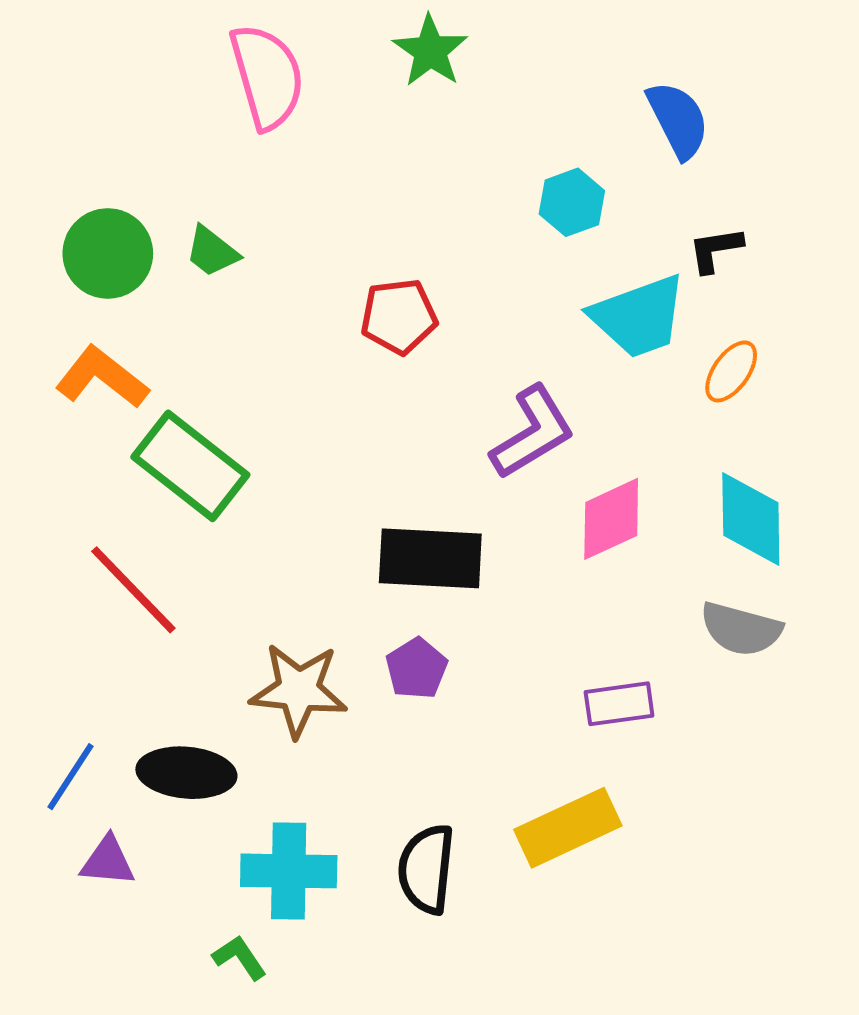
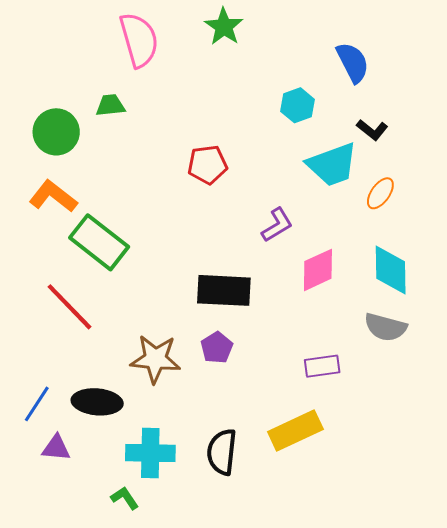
black L-shape: (715, 250) -> (372, 130), turned -132
green trapezoid: (212, 252) -> (110, 105), moved, turned 136
purple L-shape: (533, 432) -> (277, 225), size x0.7

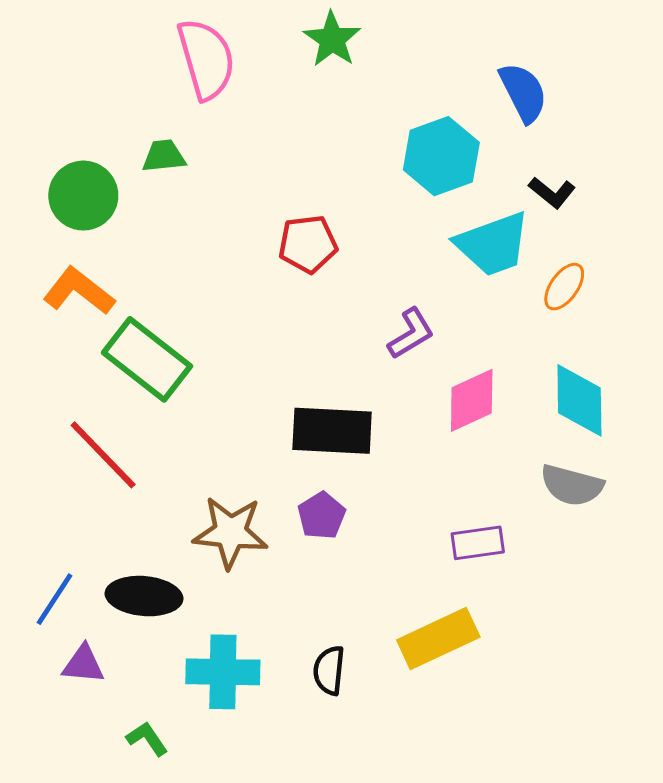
cyan hexagon: (298, 105) -> (441, 156), size x1.5
black semicircle: (222, 452) -> (329, 670), size x0.7
green L-shape: (125, 498) -> (147, 739), moved

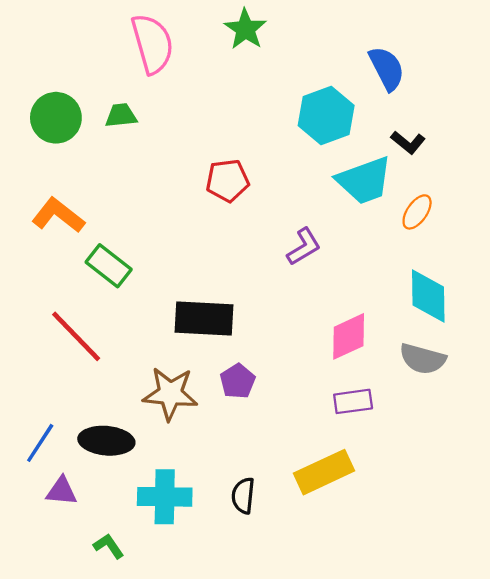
green circle: (83, 196) -> (56, 118), moved
green rectangle: (147, 359) -> (109, 266), size x0.7
pink diamond: (472, 400) -> (349, 336), moved
black rectangle: (332, 431) -> (204, 318), moved

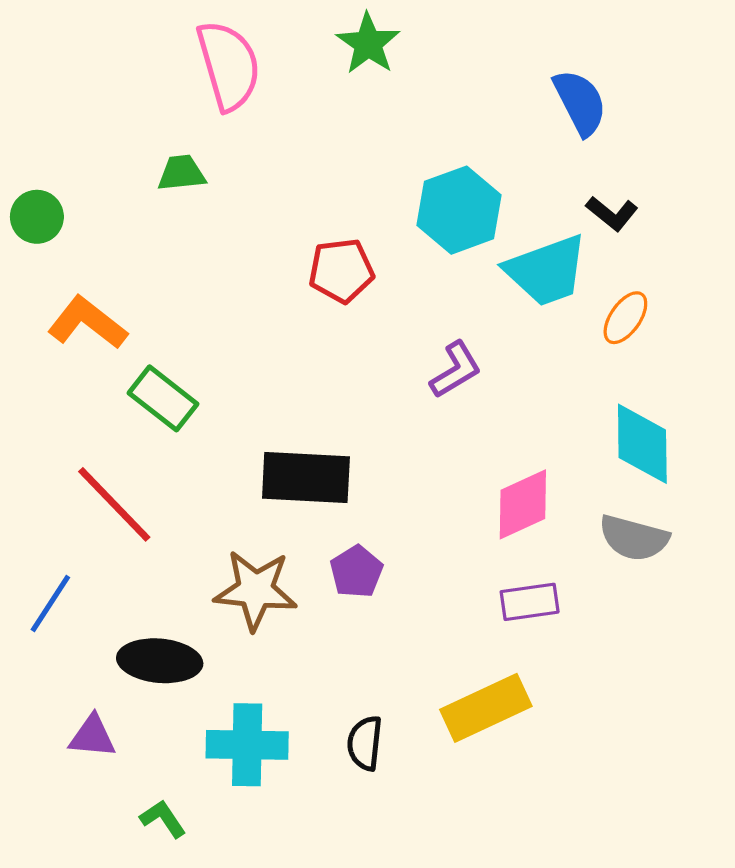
cyan hexagon: (326, 115) -> (459, 210), moved
green circle: (56, 118) -> (37, 217), moved, size x0.7
blue line: (40, 443) -> (50, 604), moved

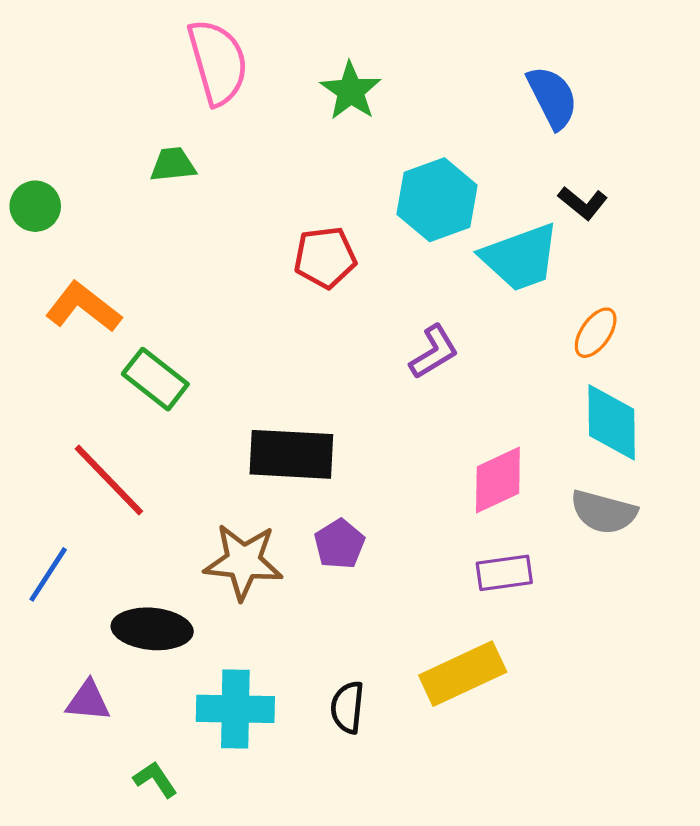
green star: (368, 44) -> (351, 91), moved
orange ellipse: (625, 318) -> (596, 333), moved

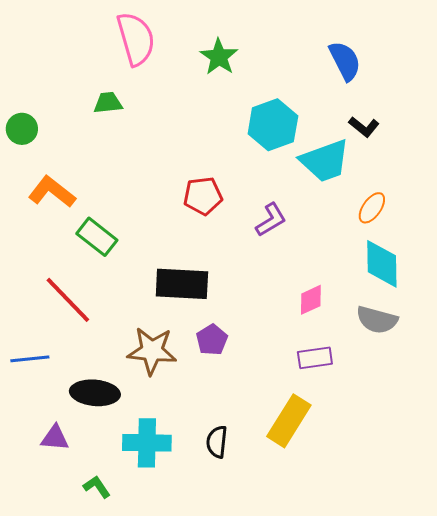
red pentagon: (325, 257) -> (203, 196), moved
pink diamond: (498, 480) -> (311, 300), size x0.7
blue line: (48, 574) -> (30, 359), turned 51
yellow rectangle: (463, 674) -> (289, 421), turned -33

